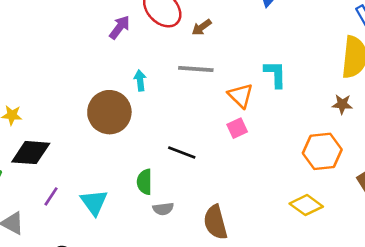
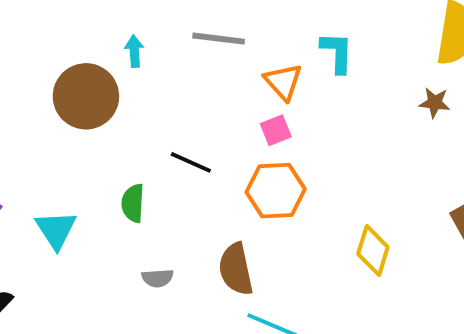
orange hexagon: (322, 151) -> (276, 191), moved
yellow diamond: (306, 205) -> (373, 251), turned 68
gray semicircle: (163, 209) -> (158, 278), moved

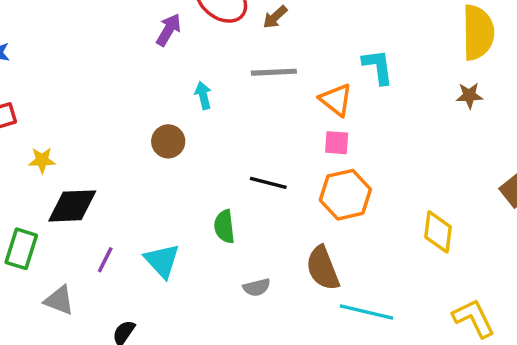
brown circle: (86, 96) -> (168, 141), size x0.6
pink square: (276, 130) -> (337, 143), turned 36

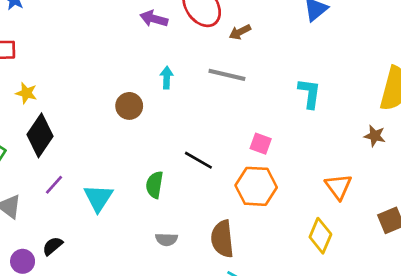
purple arrow: (169, 30) -> (154, 19), turned -120
orange triangle: (336, 100) -> (338, 187), moved
black diamond: (72, 206) -> (40, 135), turned -69

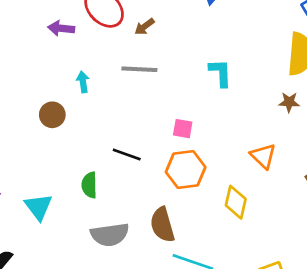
yellow diamond: (320, 236) -> (236, 202), moved
gray semicircle: (166, 239) -> (110, 235), size x1.8

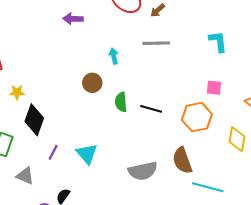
purple arrow: (61, 28) -> (73, 19), moved
pink square: (183, 129) -> (214, 88), moved
green semicircle: (89, 185) -> (121, 102), moved

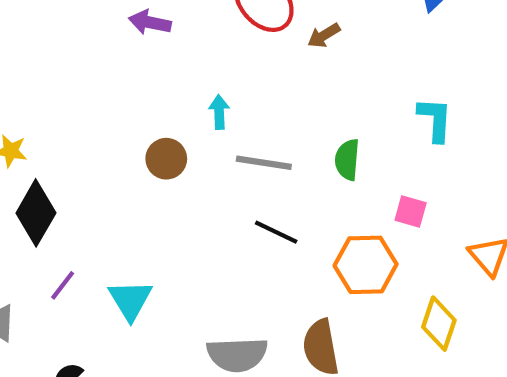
gray line: (156, 43) -> (264, 163), moved
green semicircle: (121, 102) -> (347, 160), moved

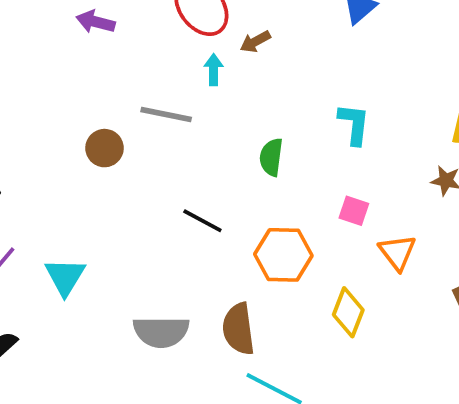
cyan arrow: (219, 112) -> (214, 70), moved
gray line: (264, 163) -> (166, 115), moved
pink square: (411, 212) -> (354, 211), moved

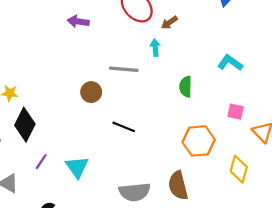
cyan arrow: (214, 70) -> (155, 48), moved
cyan L-shape: (354, 124) -> (230, 63), turned -55
black line: (202, 221) -> (124, 127), moved

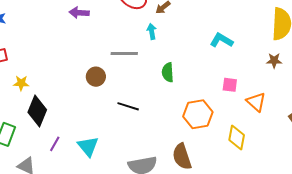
green semicircle: (186, 87) -> (168, 72), moved

